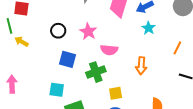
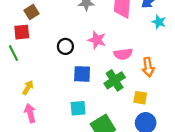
yellow arrow: (21, 42) -> (28, 87), moved, turned 104
orange arrow: (141, 66) -> (148, 67), moved
yellow square: (116, 93) -> (140, 98), turned 32

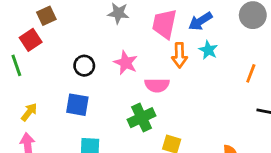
red square: (22, 32) -> (31, 40), turned -35
orange arrow: (148, 67) -> (179, 55), moved
blue square: (82, 74) -> (77, 105), moved

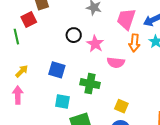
black circle: (84, 66) -> (74, 35), moved
green cross: (142, 118) -> (90, 84), moved, turned 30

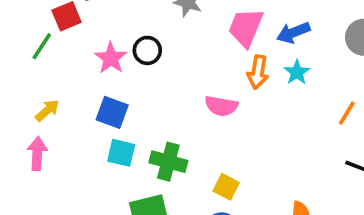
green line: (16, 37) -> (42, 46), turned 42
pink star: (95, 44) -> (111, 58), moved
green cross: (90, 84) -> (168, 162), moved
cyan square: (62, 102) -> (121, 153), moved

